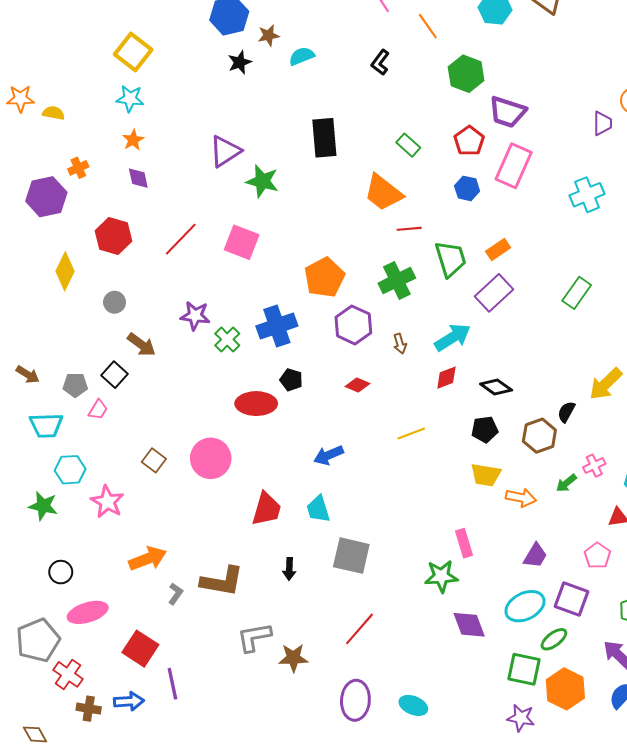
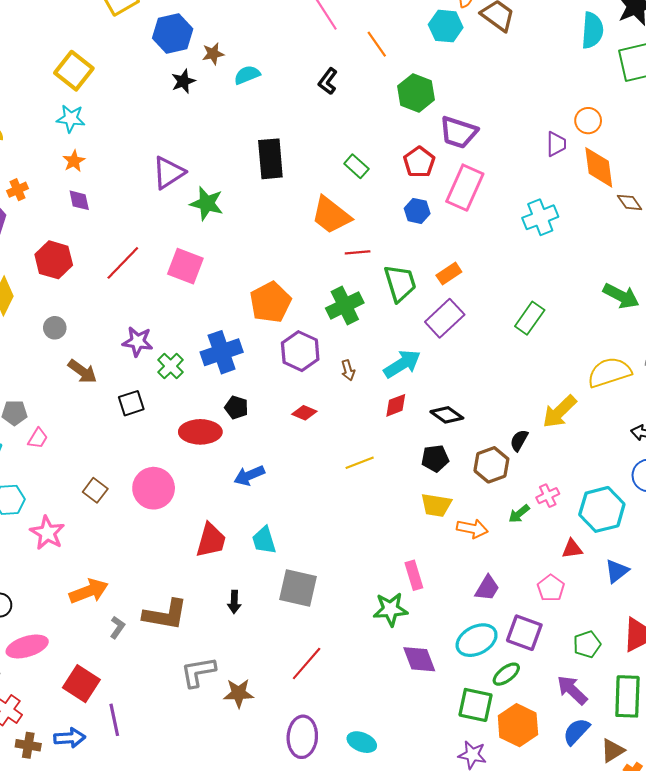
black square: (115, 375) -> (131, 403), moved, turned 30
blue arrow: (329, 455) -> (249, 475), moved

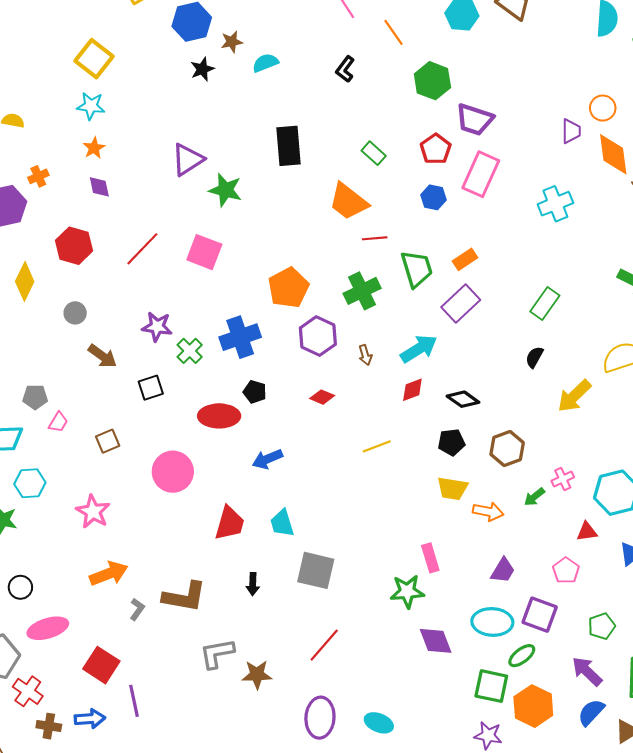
black semicircle: (519, 440) -> (534, 357), moved
brown square: (95, 490) -> (108, 441), moved, turned 30
pink star: (47, 533) -> (93, 512), moved
cyan ellipse: (477, 640) -> (492, 622), turned 30

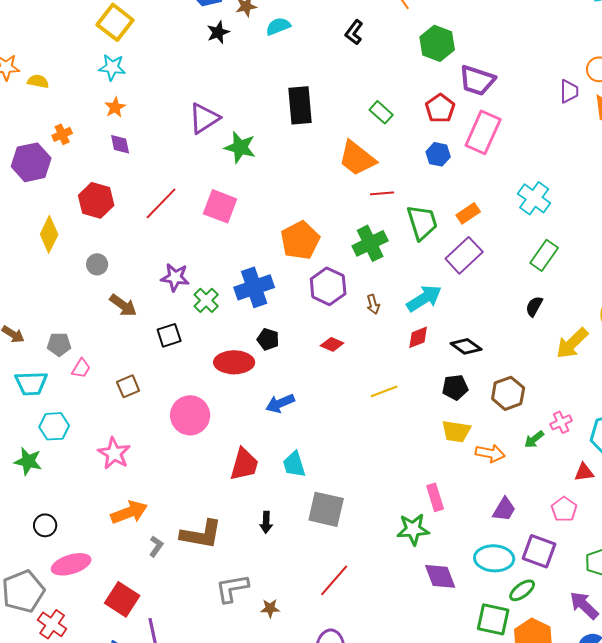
cyan cross: (555, 204) -> (534, 198), moved, turned -32
brown star: (257, 675) -> (270, 608), size x0.7

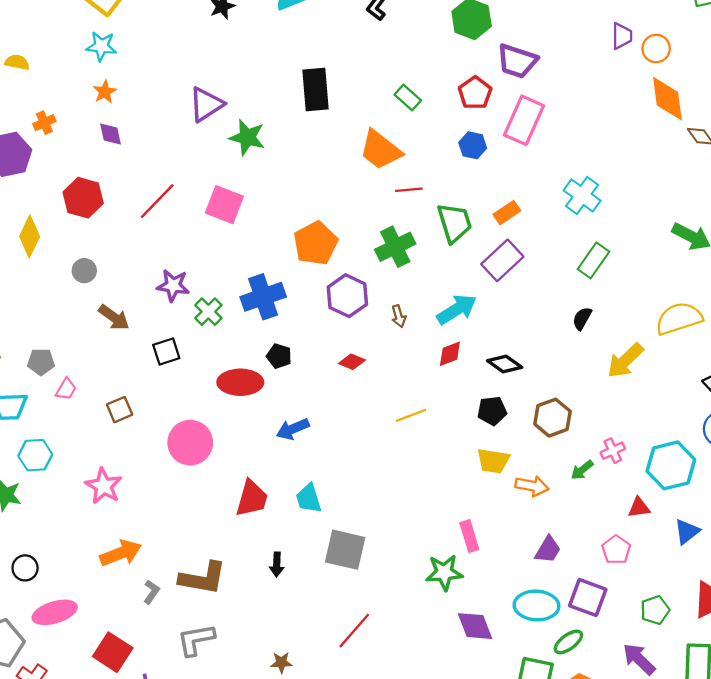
purple trapezoid: (569, 91) -> (622, 36), moved
gray L-shape: (232, 588) -> (196, 640), moved

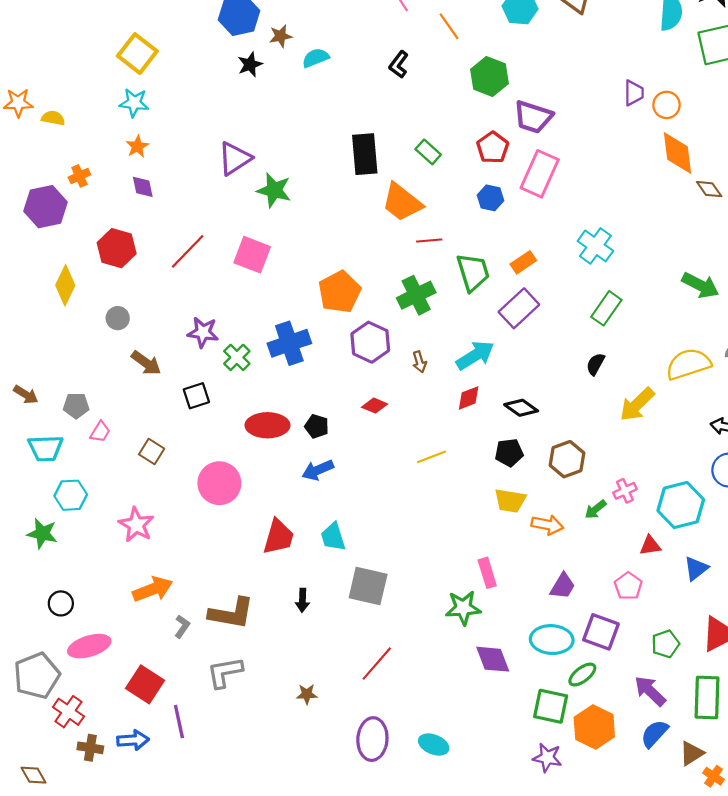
black rectangle: (316, 90) -> (365, 154), moved
black pentagon: (279, 356) -> (317, 426), moved
brown square: (120, 410) -> (152, 451), turned -35

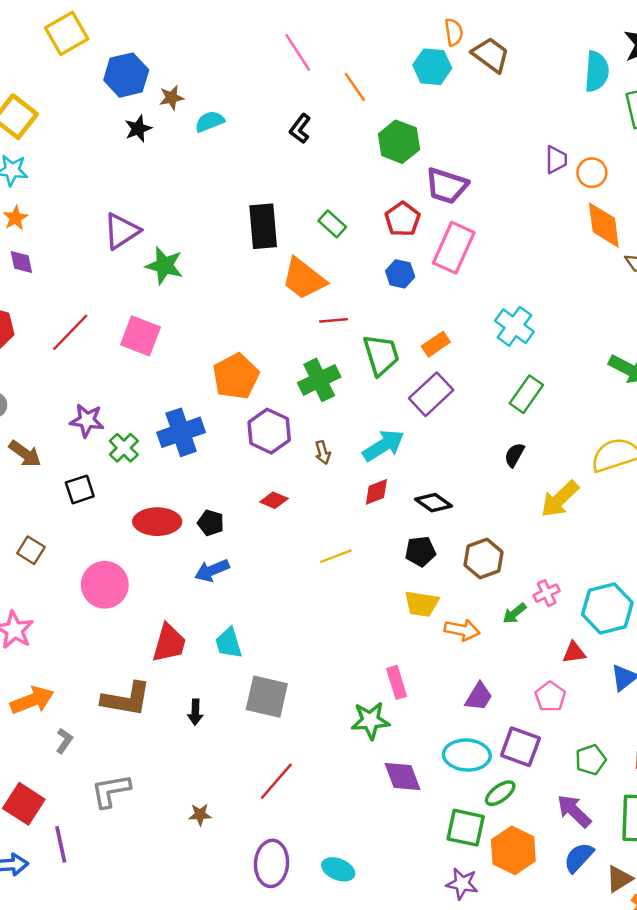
brown L-shape: (231, 613) -> (126, 699), moved

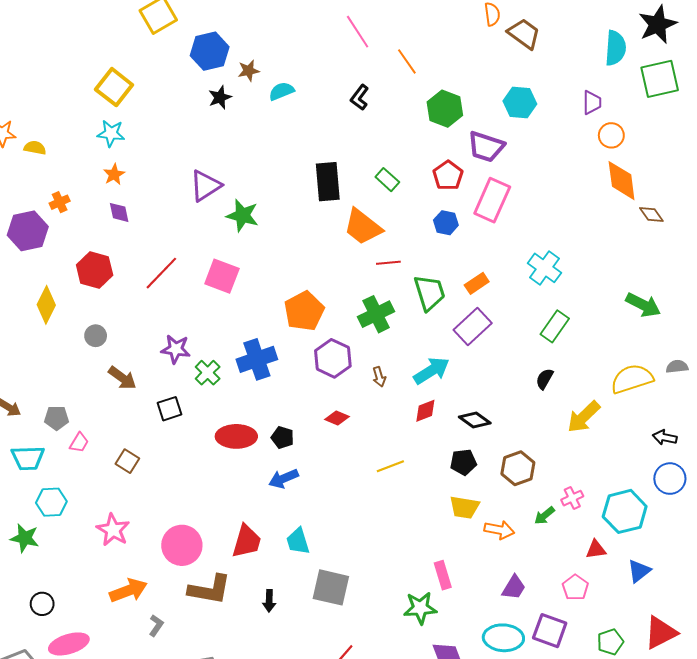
cyan hexagon: (432, 67) -> (520, 103), moved
purple trapezoid: (556, 160) -> (592, 103), moved
pink circle: (105, 585) -> (182, 545), moved

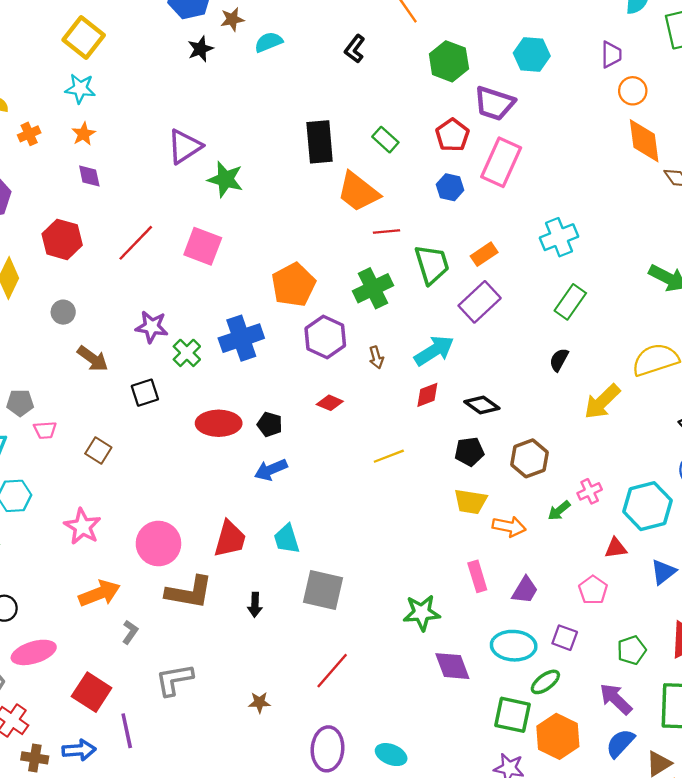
orange cross: (60, 202) -> (29, 134), moved
cyan cross: (545, 268) -> (559, 237), turned 32
pink trapezoid: (79, 443) -> (45, 430), turned 55
pink rectangle: (443, 575) -> (477, 576), moved
purple square: (550, 631) -> (565, 638), size x0.7

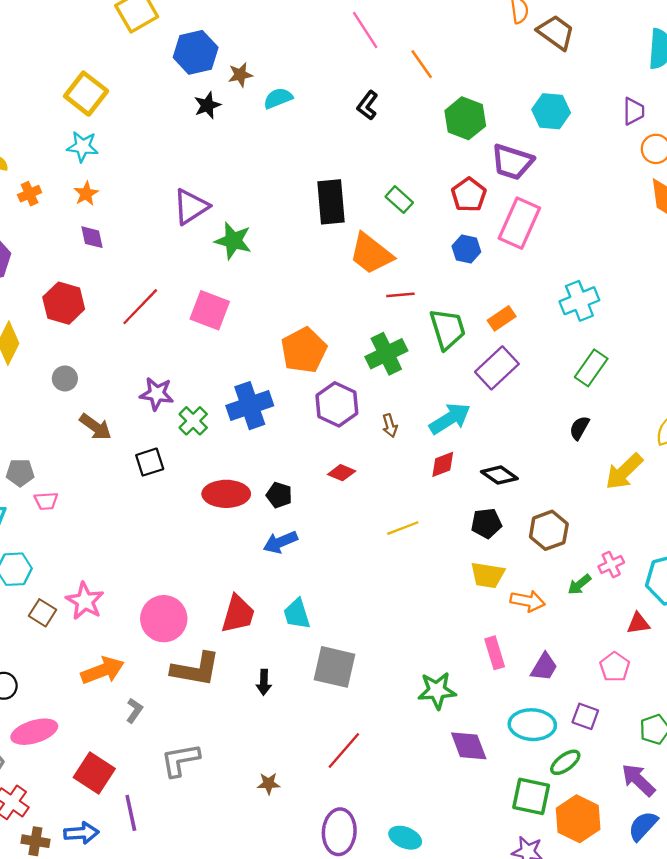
brown square: (98, 450) -> (43, 613), moved

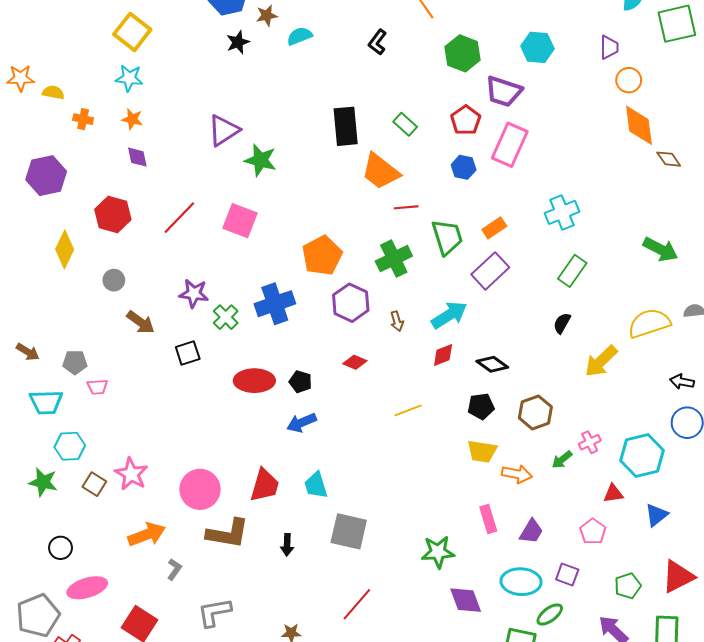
orange cross: (30, 194) -> (83, 119), turned 36
orange star: (86, 194) -> (132, 119), turned -30

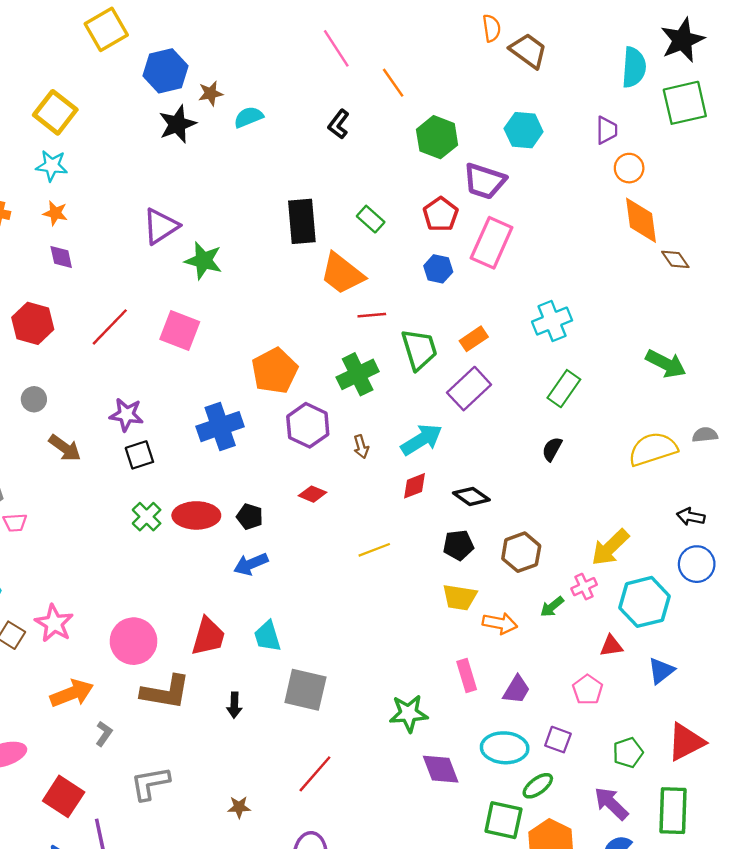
black star: (238, 42) -> (177, 124), size x1.4
green cross: (226, 317) -> (147, 517), moved
black square: (188, 353) -> (139, 455), moved
yellow arrow: (601, 361) -> (610, 547), moved

